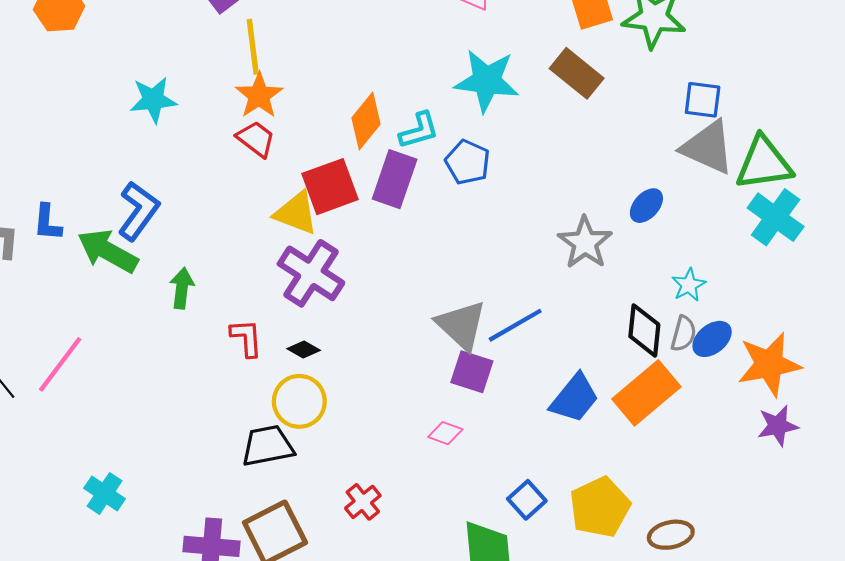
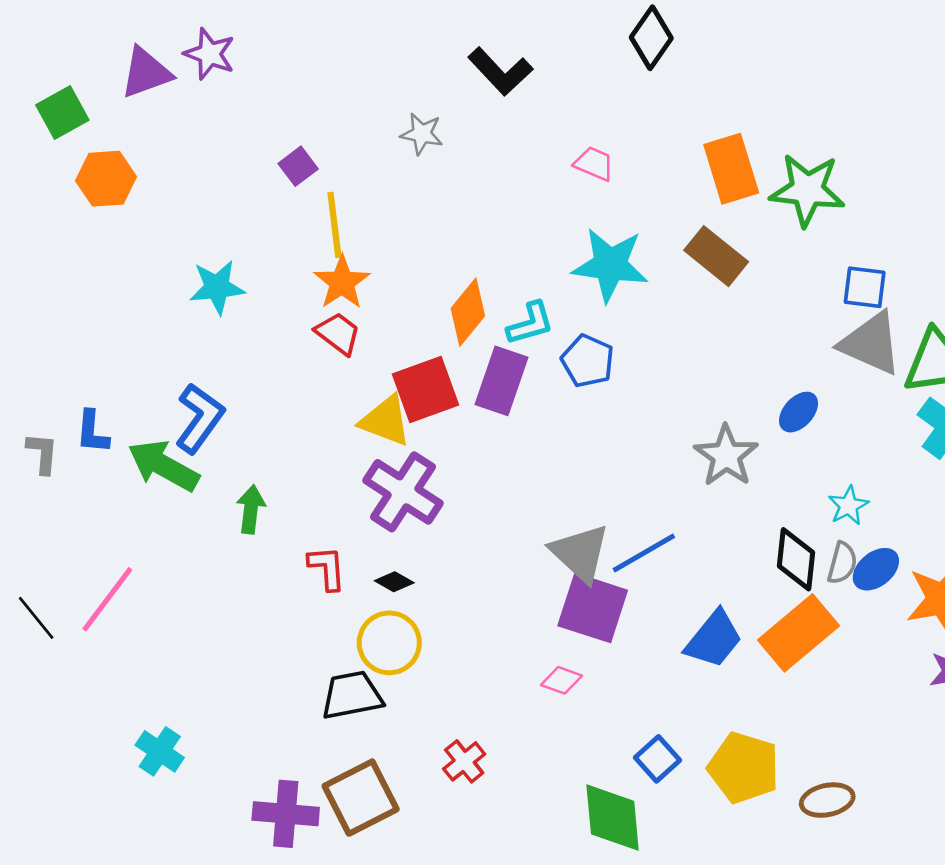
purple square: (472, 372) -> (593, 608), size x1.4
yellow pentagon: (600, 507) -> (744, 768), turned -30

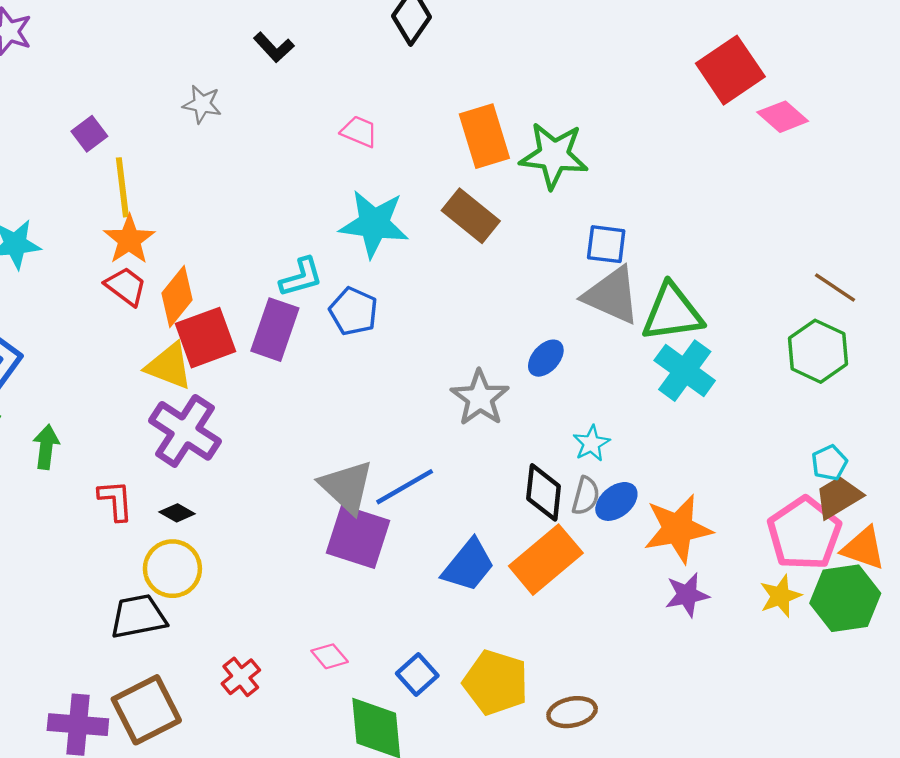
black L-shape: (500, 71) -> (274, 47), size x0.7
orange diamond: (468, 312) -> (177, 297), moved
pink diamond: (561, 680) -> (330, 656), moved, turned 30

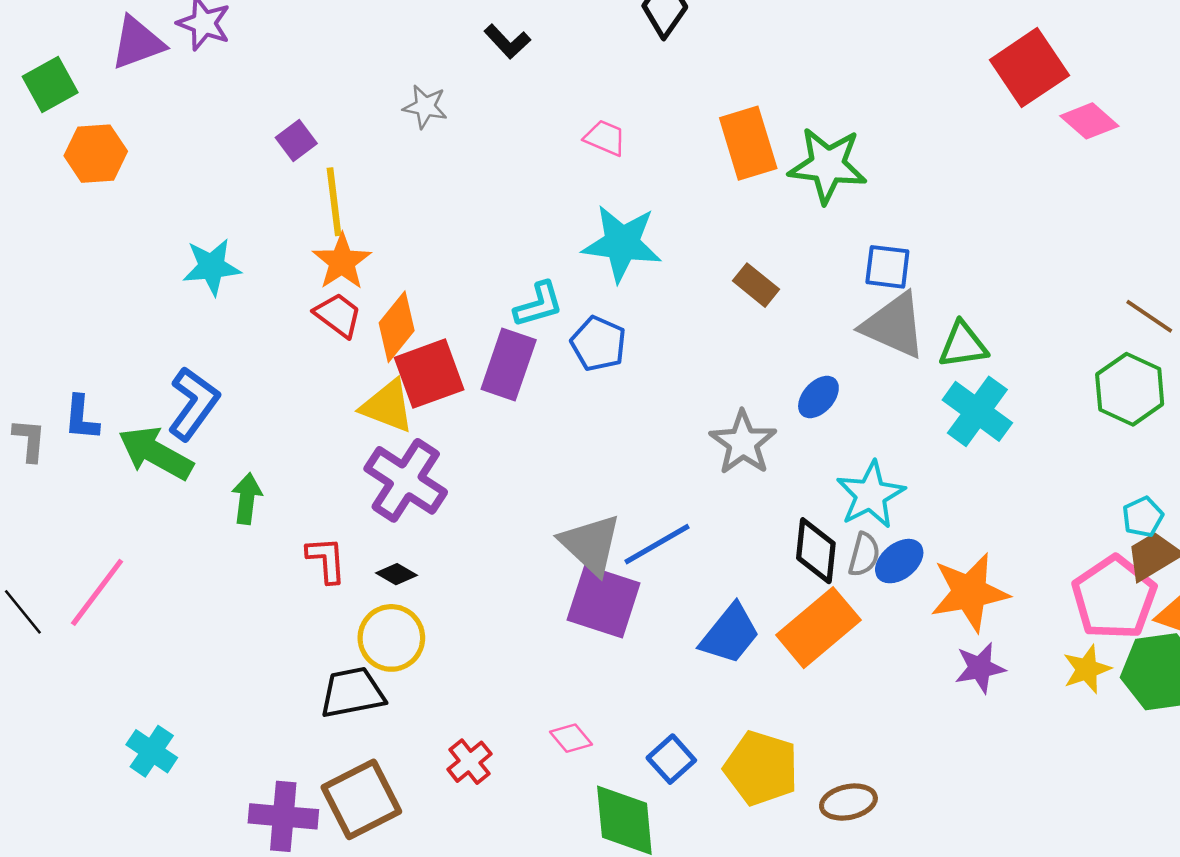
brown rectangle: (471, 216) -> (756, 285), moved, size x0.7
green triangle: (672, 313) -> (963, 345), size x0.7
cyan star: (591, 443) -> (871, 495), size x1.6

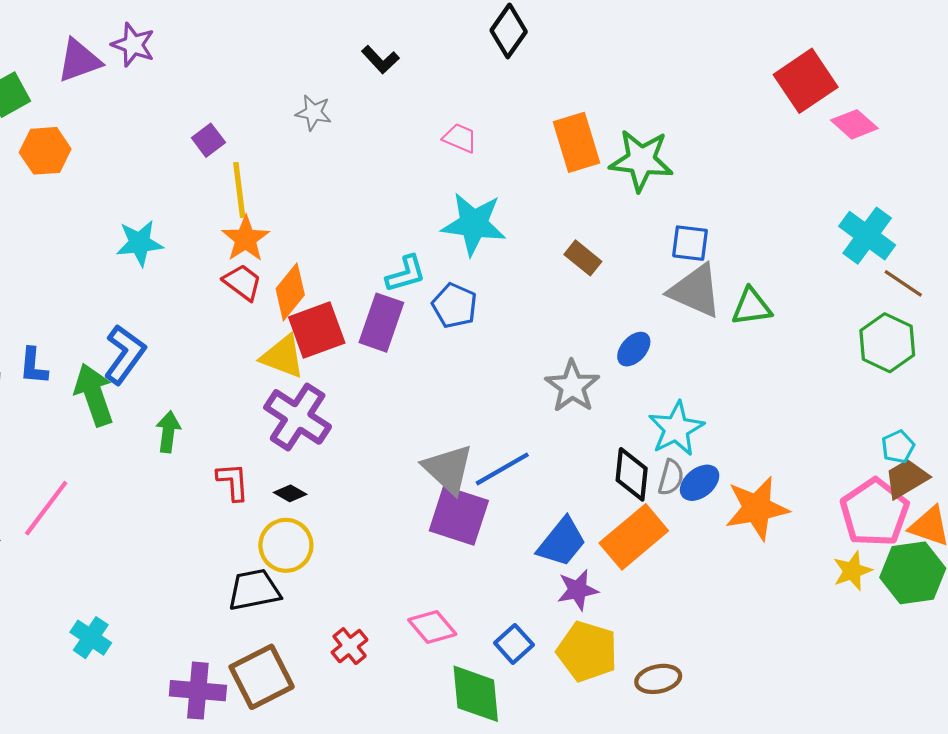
cyan cross: (977, 411) -> (867, 236), moved
green arrow: (156, 453) -> (94, 395), turned 42
purple star: (980, 668) -> (578, 590), moved
pink diamond: (571, 738) -> (432, 627), size x1.4

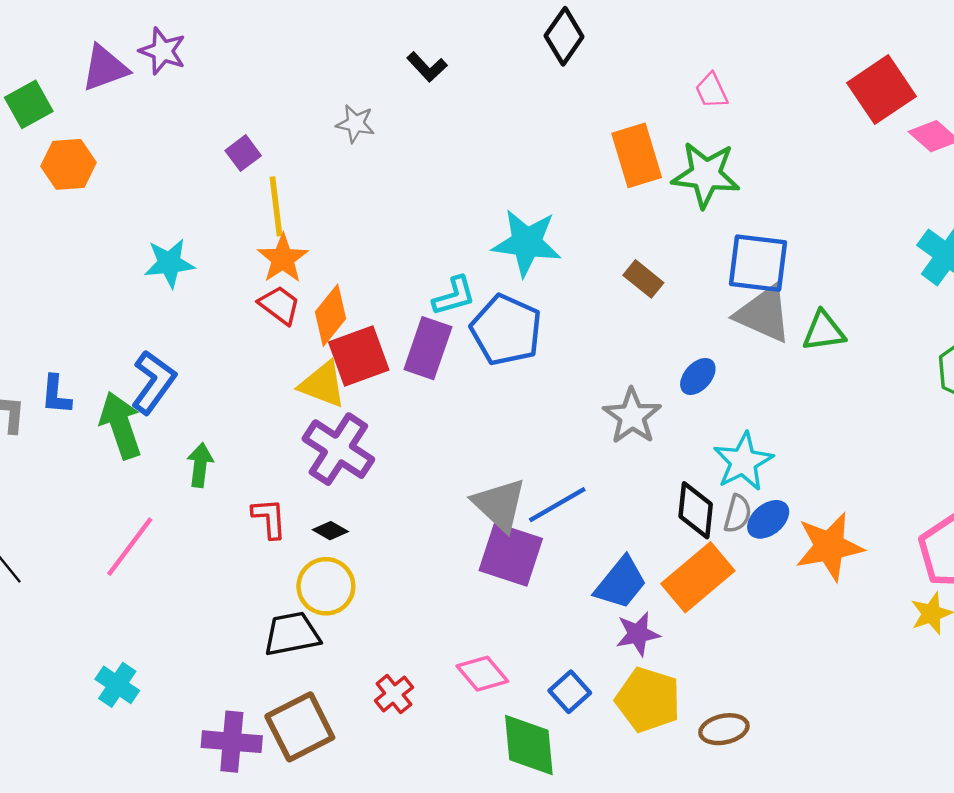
pink trapezoid: (460, 138) -> (711, 91), moved, turned -138
blue square: (690, 243) -> (758, 263), size x1.5
blue pentagon: (455, 306) -> (506, 330), size x1.5
pink line: (46, 508) -> (130, 547), moved

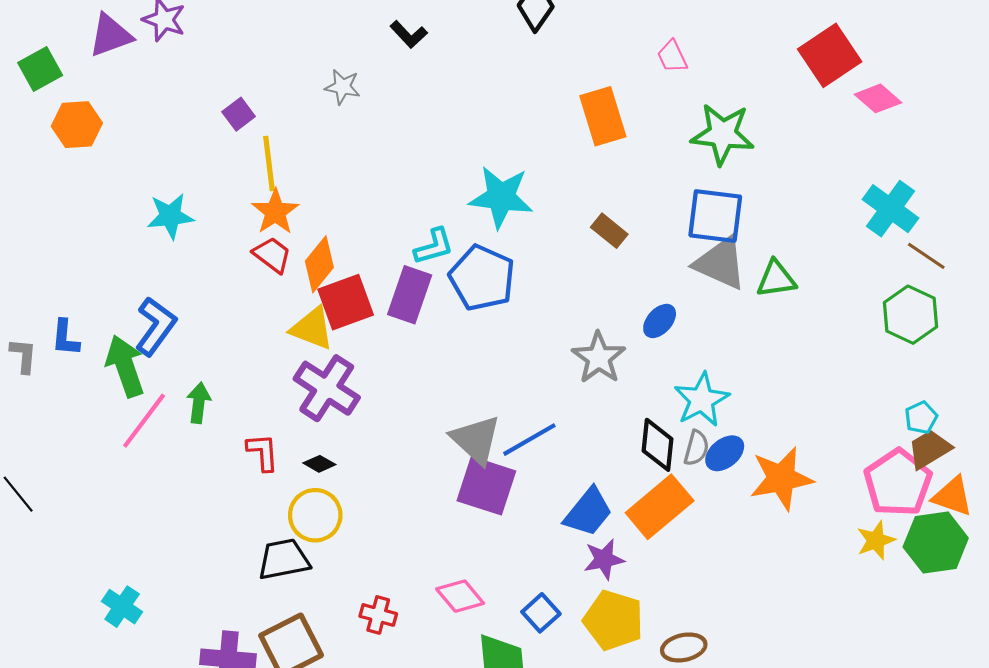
green star: (706, 175) -> (723, 134), moved
pink line: (130, 547) -> (144, 421), moved
red cross: (394, 694) -> (378, 615), turned -36

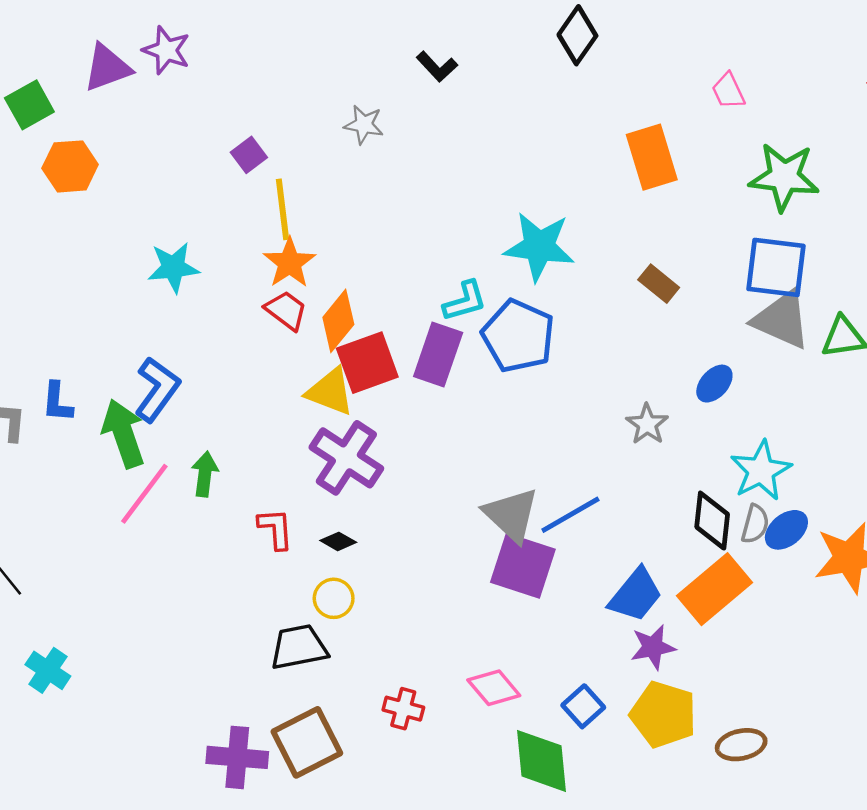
gray star: (599, 358) -> (647, 424), size x0.7
yellow circle: (315, 515) -> (334, 598), size x0.7
cyan cross: (122, 607) -> (48, 670), moved

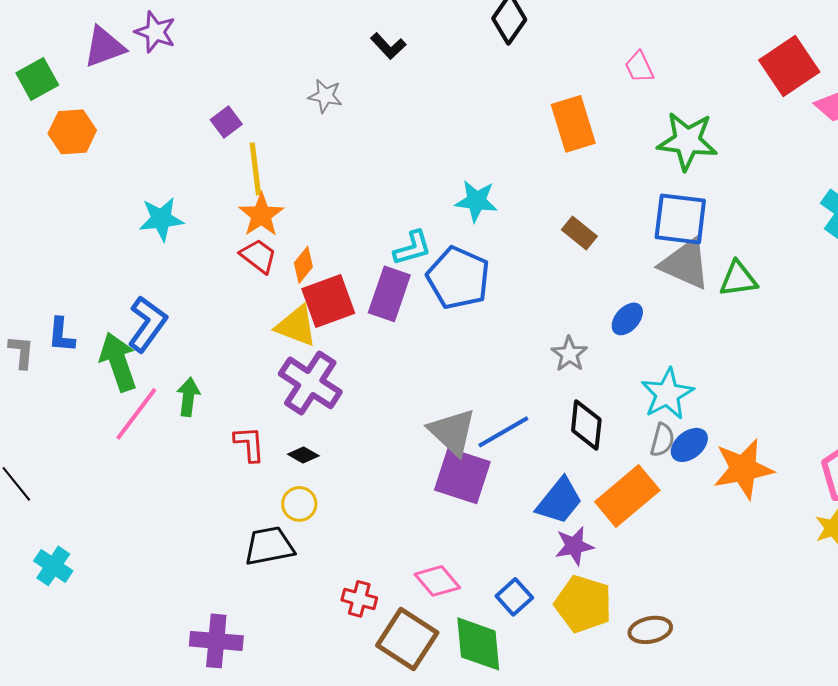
cyan star: (539, 247) -> (476, 201), size x0.7
orange diamond: (338, 321) -> (303, 265), size x0.7
black diamond: (712, 521) -> (586, 425), moved
brown square: (307, 742) -> (407, 639), moved, turned -30

